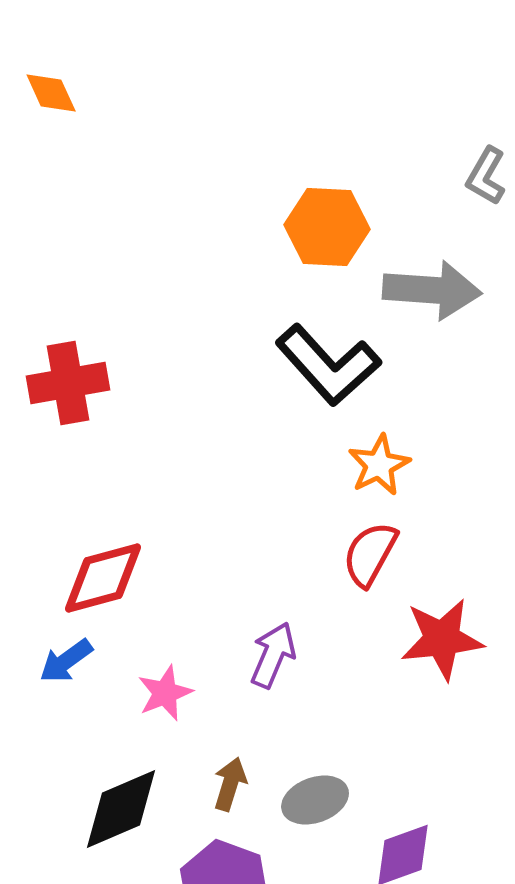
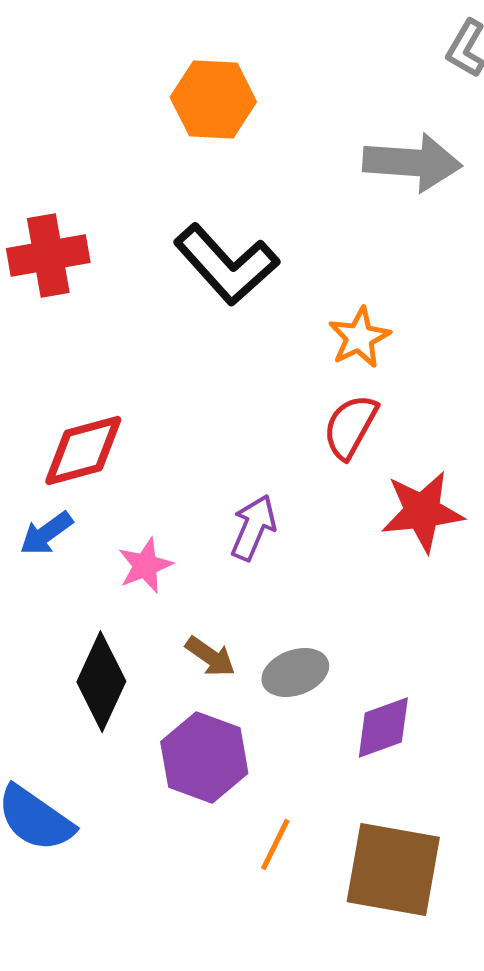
orange hexagon: (327, 227) -> (213, 100), moved
black L-shape: (328, 365) -> (226, 265), moved
brown arrow: (230, 784) -> (210, 657), turned 108
black diamond: (121, 809) -> (101, 682), turned -42

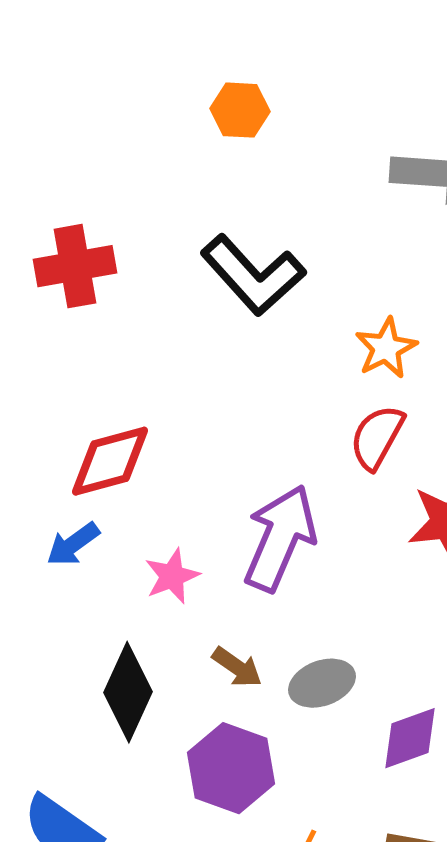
orange hexagon: (213, 100) -> (240, 110), size x0.7
purple arrow: (253, 528) -> (280, 538), size x1.6

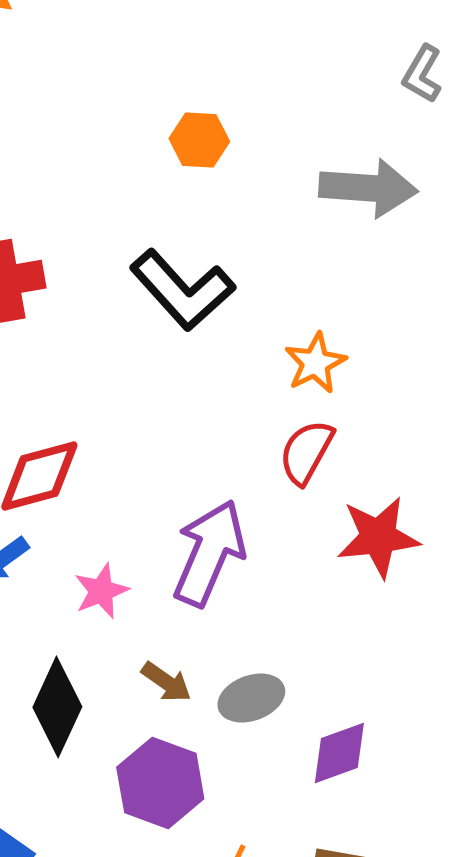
orange hexagon: (240, 110) -> (199, 140), moved

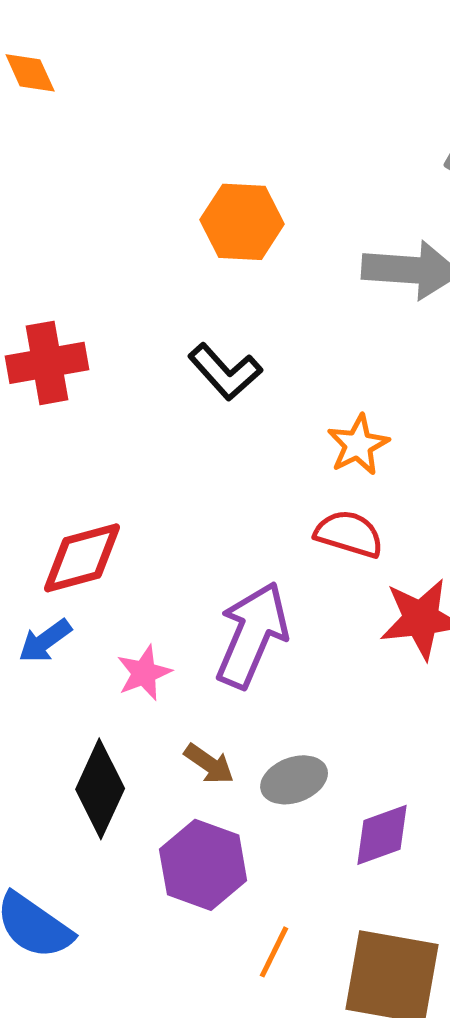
orange hexagon: (199, 140) -> (242, 222), size x1.4
black L-shape: (182, 290) -> (225, 372), size x0.7
red semicircle: (306, 452) -> (349, 534), turned 78

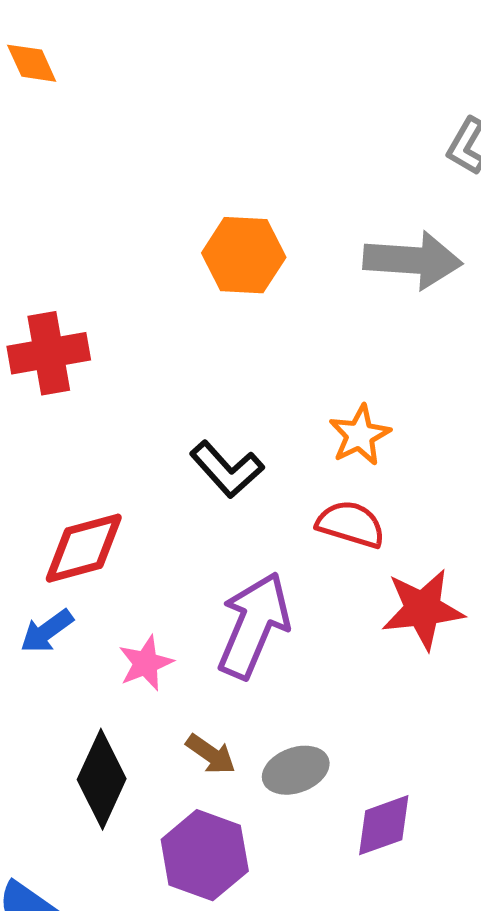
orange hexagon: (242, 222) -> (244, 255), moved
black L-shape: (225, 372) -> (227, 469), moved

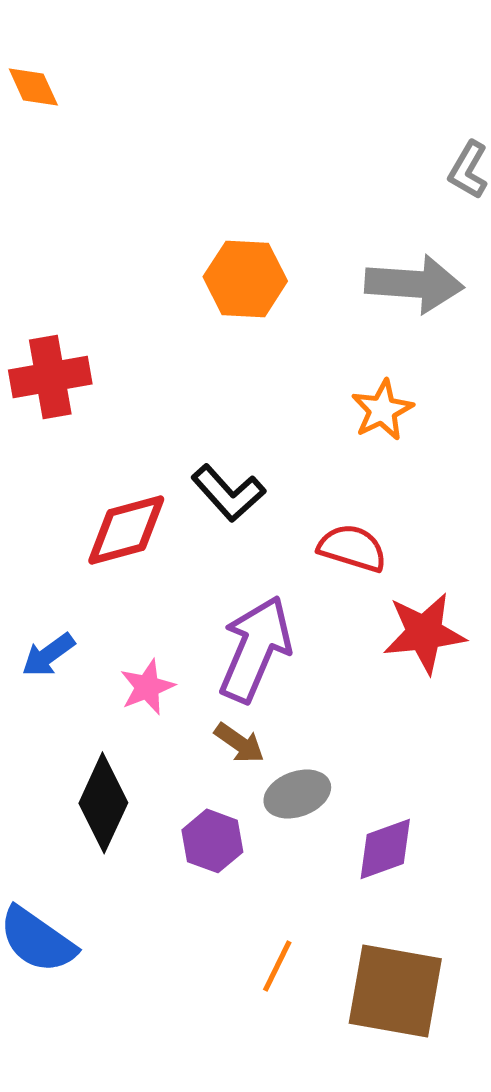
orange star: (360, 435) -> (382, 410), moved
red diamond: (84, 548) -> (126, 530), moved
brown arrow: (211, 754) -> (239, 743), moved
purple hexagon: (205, 855) -> (212, 841), moved, size x0.7

